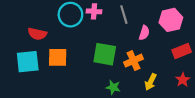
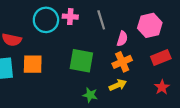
orange cross: (134, 61) -> (122, 62), moved
yellow arrow: (151, 82) -> (118, 85), moved, turned -140

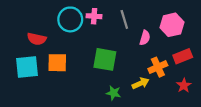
orange cross: (122, 62) -> (158, 67), moved

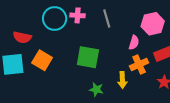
pink semicircle: (145, 38) -> (134, 43), moved
orange square: (57, 63) -> (42, 60), turned 30
yellow arrow: (141, 83) -> (122, 80), turned 112

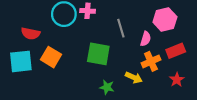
gray line: (107, 19) -> (121, 28), moved
yellow arrow: (122, 80) -> (134, 78), turned -63

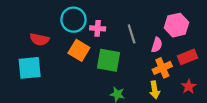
pink cross: (88, 11) -> (98, 28), moved
orange square: (51, 57) -> (79, 50), moved
yellow arrow: (134, 78) -> (155, 90), moved, turned 56

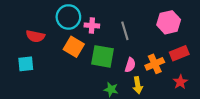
pink semicircle: (157, 45) -> (130, 65), moved
cyan square: (30, 68) -> (26, 64), size x0.7
yellow arrow: (155, 90) -> (138, 85), moved

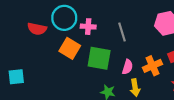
red semicircle: (35, 36) -> (37, 29), moved
cyan square: (26, 64) -> (16, 77), moved

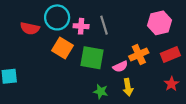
gray line: (122, 32) -> (104, 25), moved
orange cross: (153, 66) -> (139, 55), moved
pink semicircle: (127, 67) -> (120, 66), turned 48

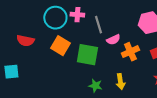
pink cross: (81, 26) -> (77, 15), moved
red semicircle: (30, 28) -> (25, 41), moved
pink semicircle: (120, 66) -> (113, 40), moved

